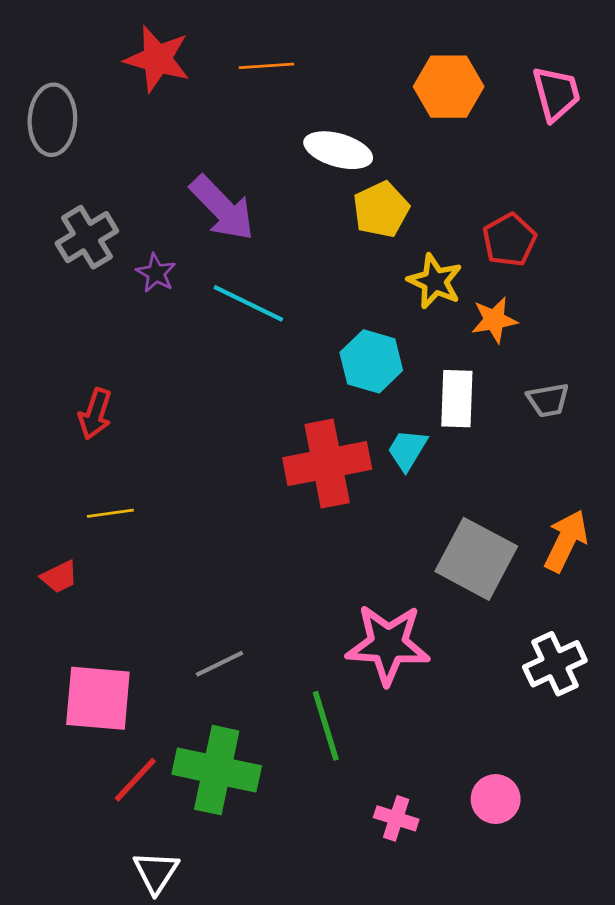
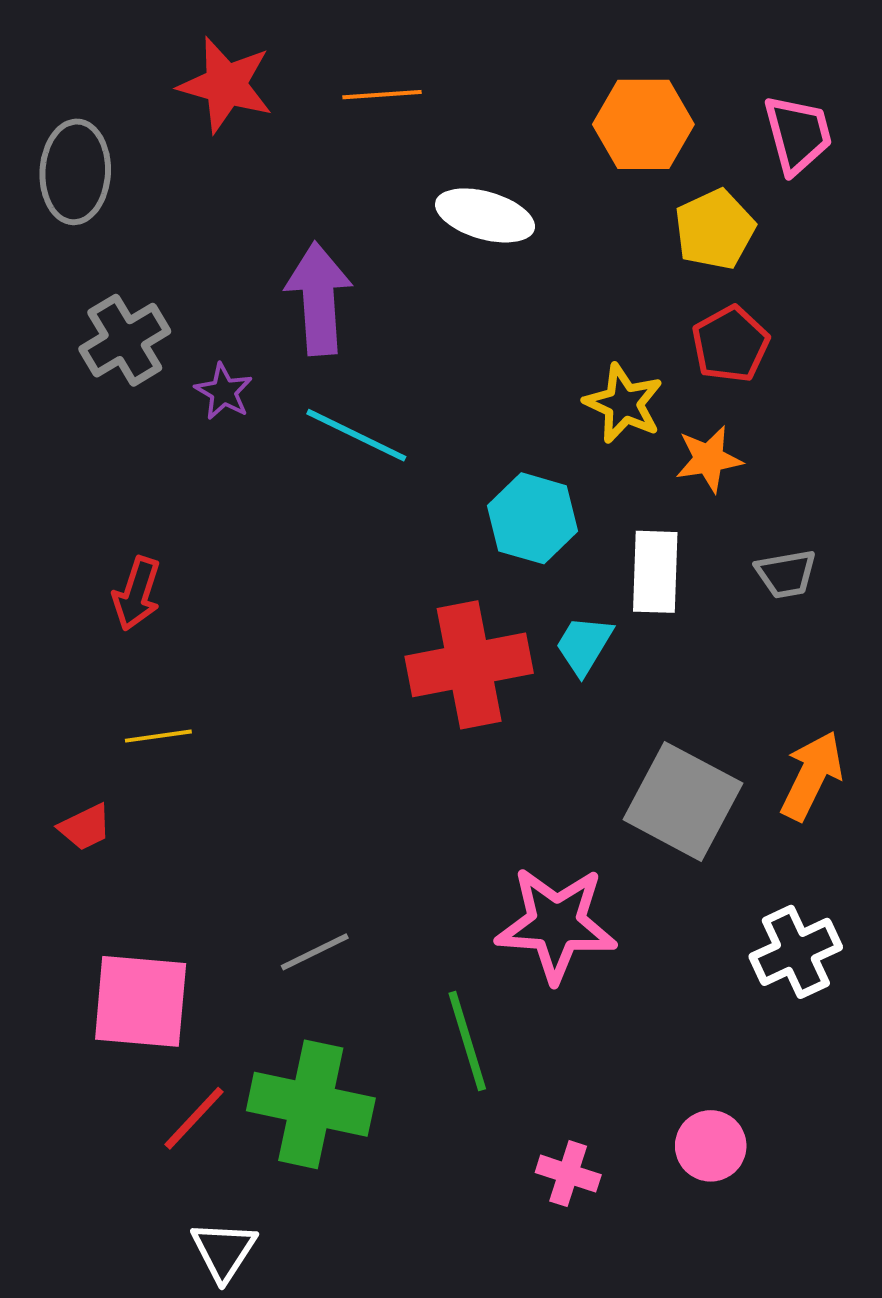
purple arrow: (222, 208) -> (319, 299), turned -140
yellow pentagon: (381, 210) -> (715, 229), moved

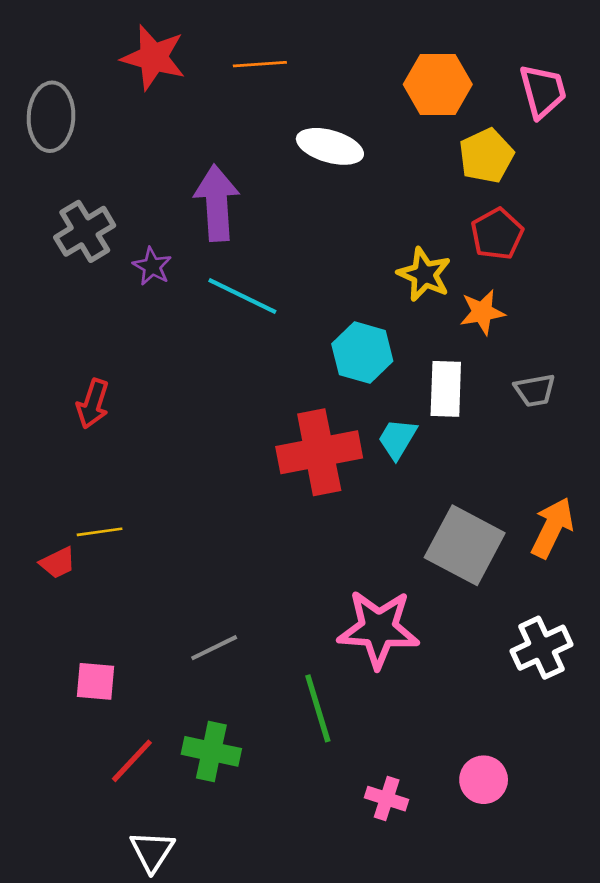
yellow line: (158, 736) -> (100, 532), moved
pink square: (141, 1001) -> (95, 681), size x0.6
green cross: (311, 1104) -> (211, 751), size x0.7

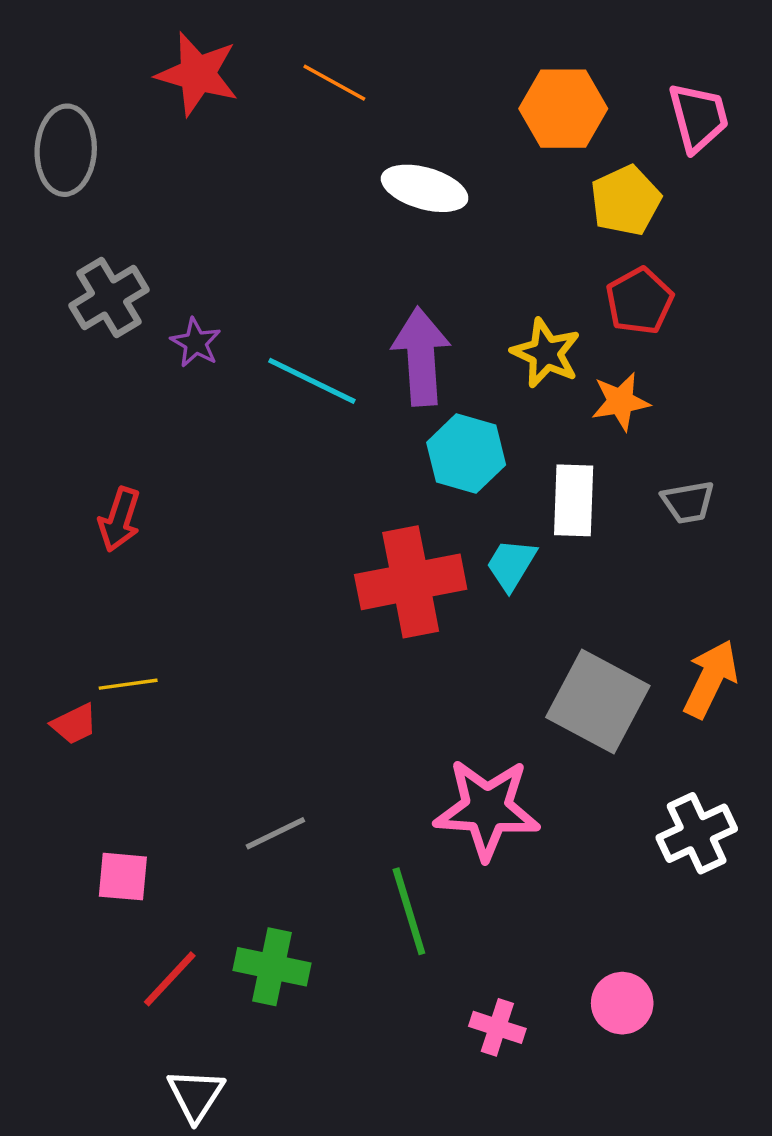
orange line: (260, 64) -> (334, 83), turned 33
purple arrow: (217, 203) -> (421, 357), moved

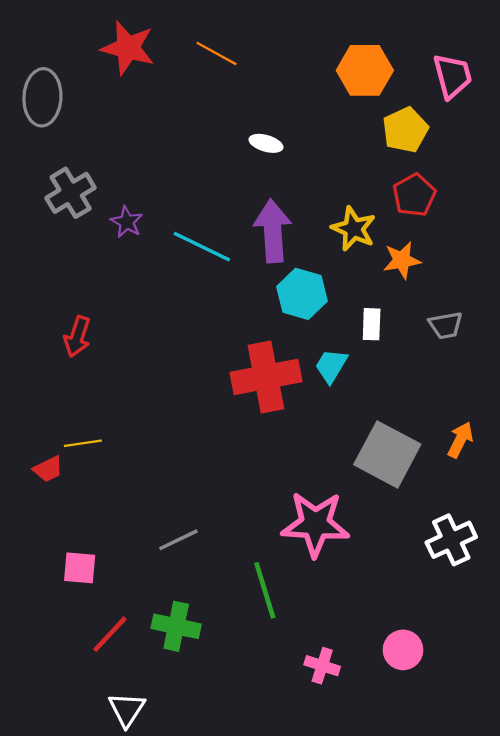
white ellipse: (425, 188) -> (266, 143), moved, size x0.6
white rectangle: (574, 500) -> (372, 324), size x0.7
orange arrow: (711, 679) -> (460, 440), size x0.7

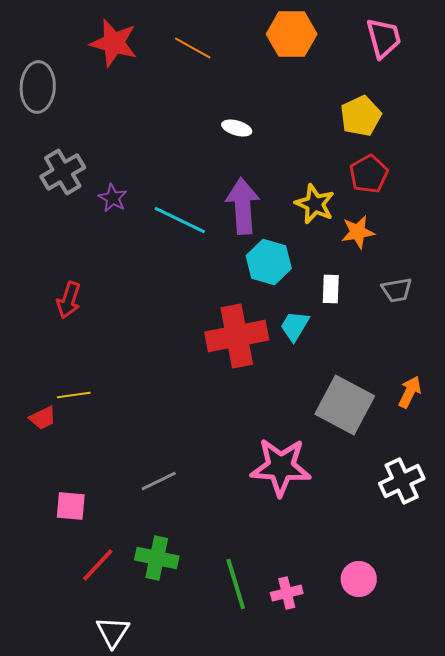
orange hexagon: (365, 70) -> (292, 34), moved
pink trapezoid: (452, 76) -> (384, 38), moved
green line: (265, 590) -> (236, 584), moved
pink cross: (322, 666) -> (287, 593), turned -32

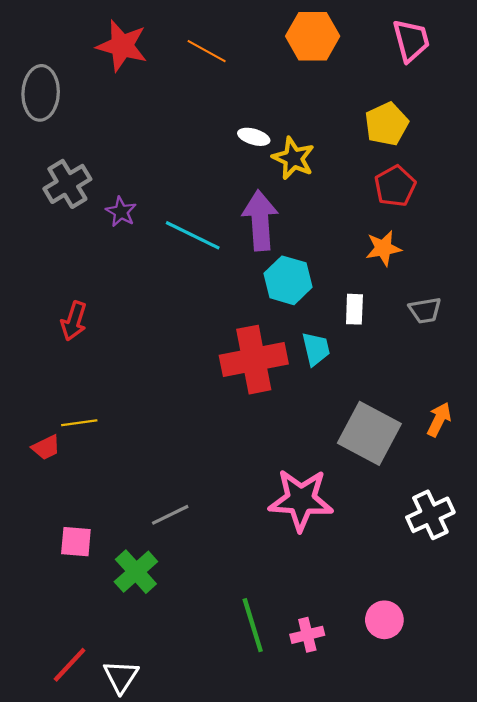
yellow star: (315, 204) -> (293, 158), moved
cyan trapezoid: (295, 326) -> (316, 349), turned 136
green cross: (157, 558) -> (136, 572), moved, turned 36
red line: (98, 565) -> (70, 665), moved

